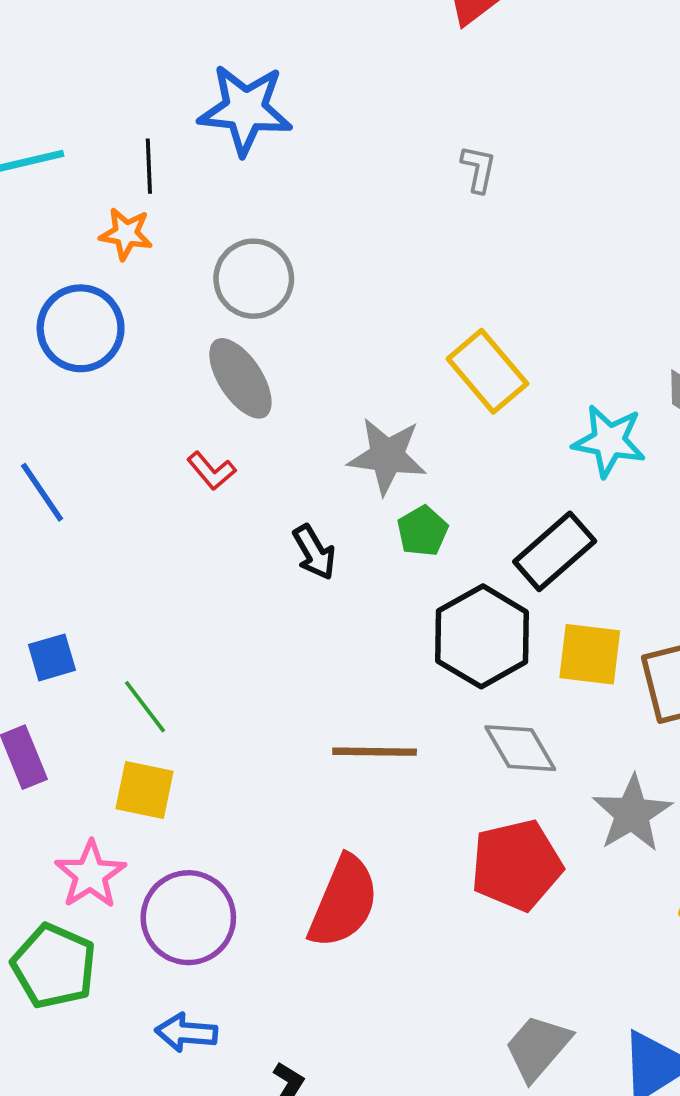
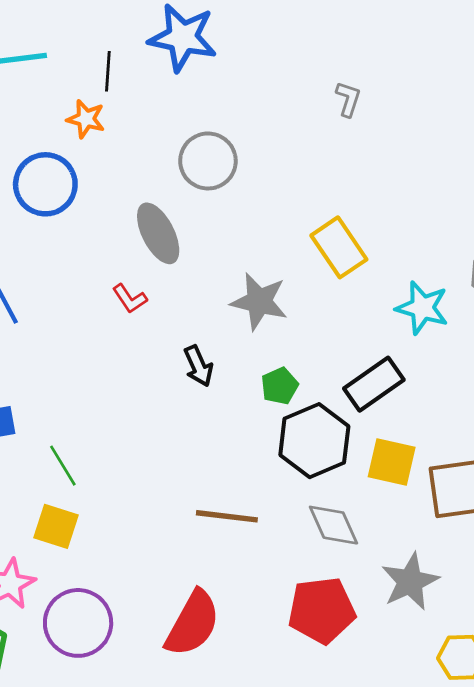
gray circle: (254, 279) -> (208, 161), moved
green pentagon: (423, 531) -> (280, 386), moved

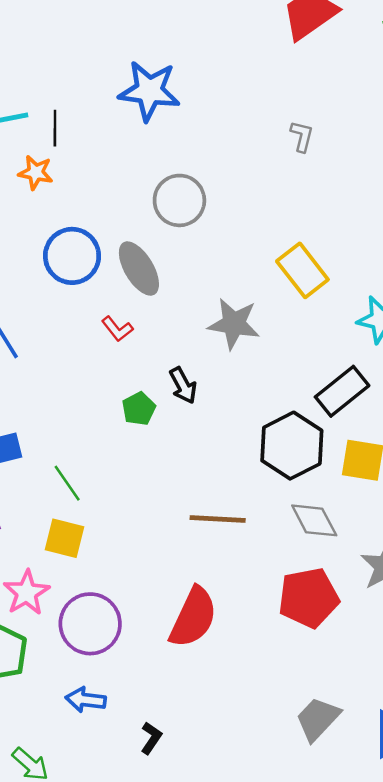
black line: (108, 71) -> (55, 128), moved
orange star: (86, 119) -> (36, 173), moved
blue circle: (45, 184) -> (72, 256), moved
green pentagon: (280, 386) -> (139, 409), moved

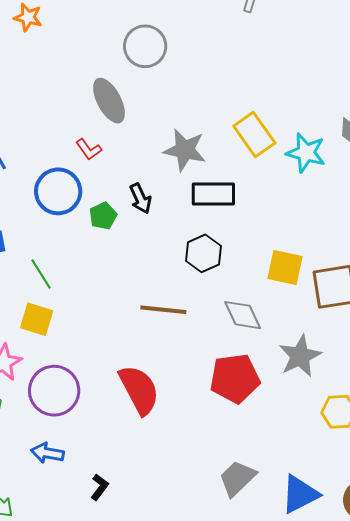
blue circle: (72, 256) -> (58, 191), moved
yellow rectangle: (302, 270) -> (254, 135), moved
black rectangle: (342, 391) -> (213, 194), moved, turned 36
black hexagon: (292, 446) -> (203, 253), moved, size x0.7
red semicircle: (193, 617) -> (139, 390), turned -56

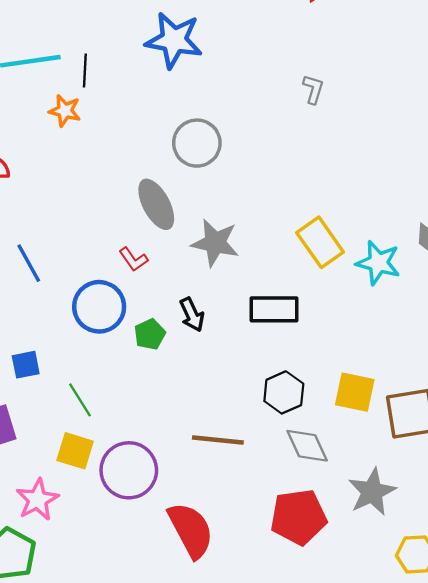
gray star: (185, 150) -> (215, 243), moved
black hexagon: (203, 253) -> (284, 392), moved
purple circle: (54, 391) -> (129, 470), moved

